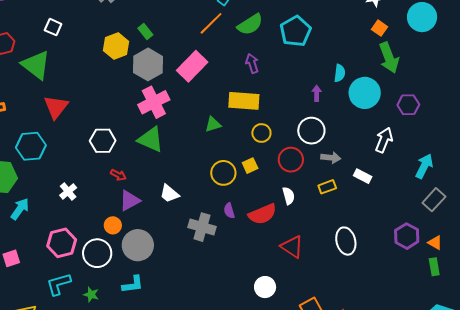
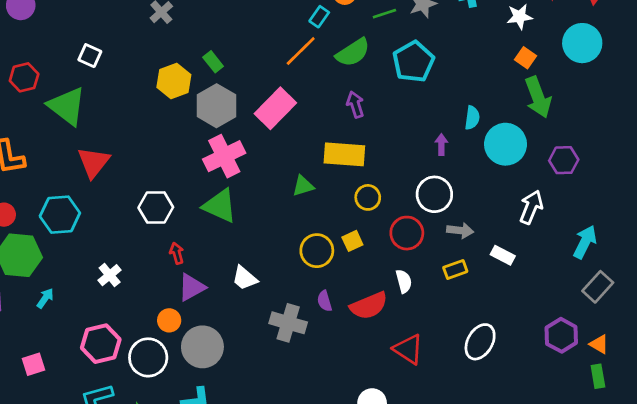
red arrow: (118, 175) -> (177, 253), turned -133
cyan arrow: (20, 209) -> (45, 298), size x0.7
white ellipse: (346, 241) -> (480, 342), turned 44

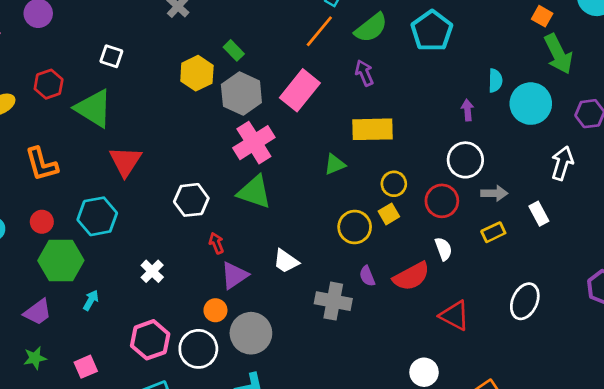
purple arrow: (355, 105) -> (364, 73), moved
yellow circle: (368, 197) -> (394, 184), moved
white rectangle: (503, 255) -> (539, 214), turned 40

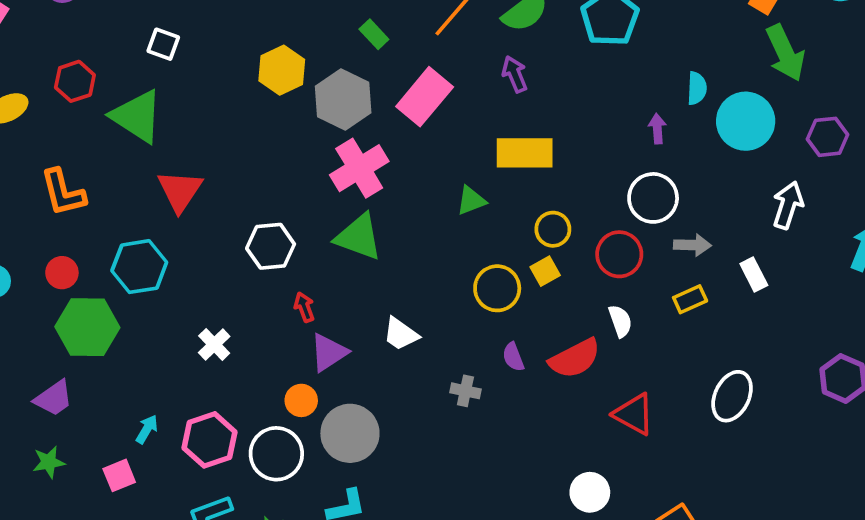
green rectangle: (234, 50) -> (374, 34), moved
cyan arrow: (91, 300) -> (147, 429), moved
gray cross: (333, 301) -> (465, 391), size x0.6

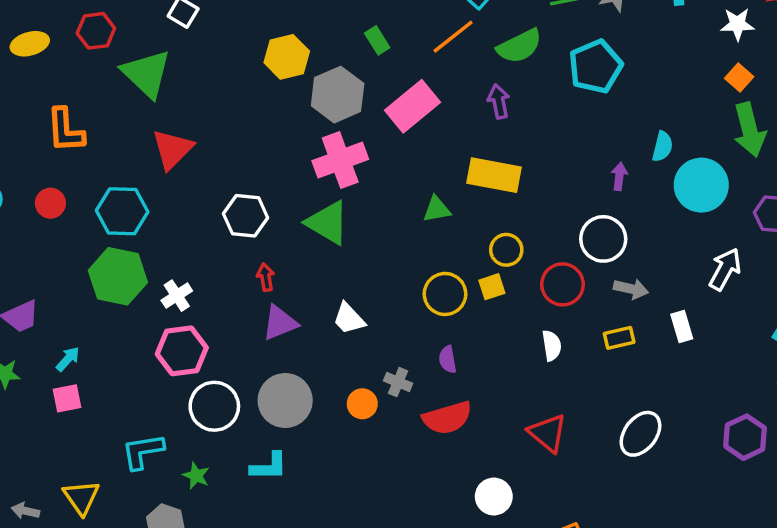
green hexagon: (87, 327) -> (118, 276), moved
red semicircle: (575, 358) -> (447, 418), moved
orange circle: (301, 400) -> (362, 404), moved
cyan arrow: (147, 429) -> (68, 359), moved
pink hexagon: (210, 440) -> (182, 351), moved

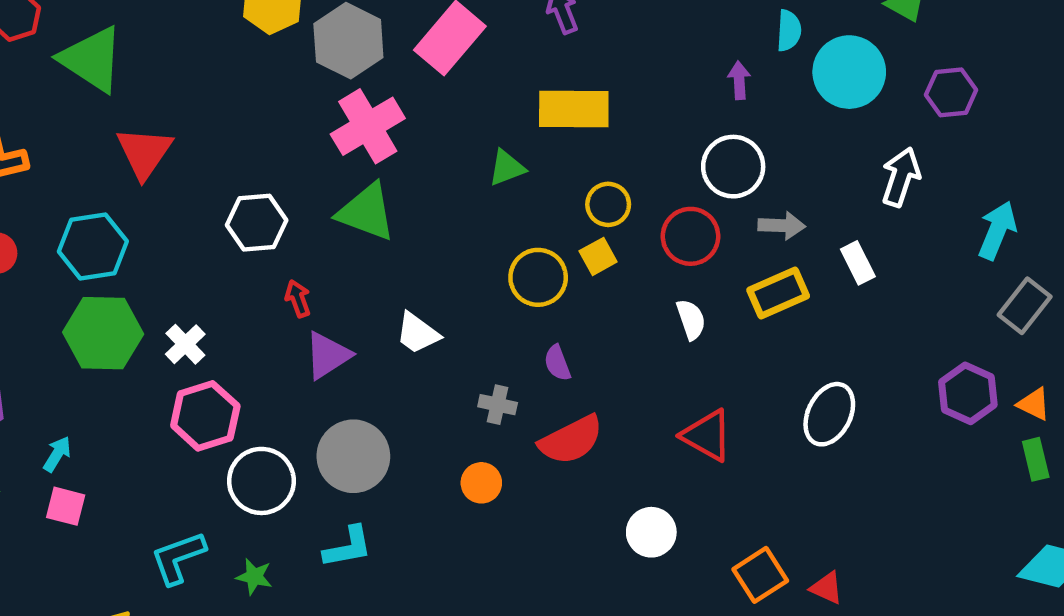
yellow rectangle: (619, 338) -> (778, 293), size x1.4
pink square: (67, 398) -> (66, 506), turned 36
orange circle: (362, 404) -> (481, 483), moved

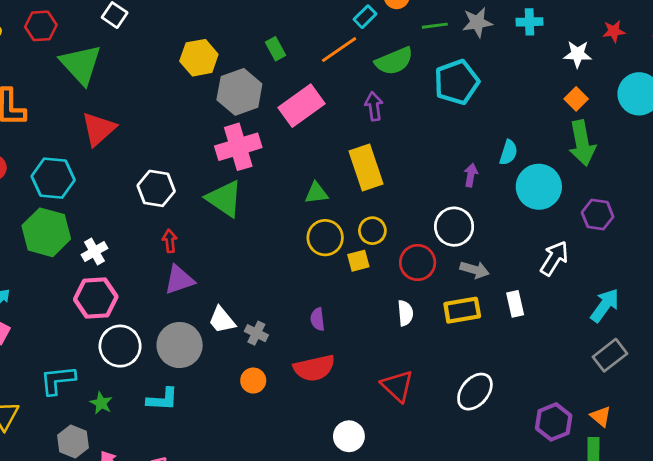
yellow rectangle: (574, 109) -> (366, 168), turned 57
yellow circle: (538, 277) -> (325, 238), moved
white trapezoid: (418, 333) -> (222, 320), moved
purple hexagon: (968, 393) -> (554, 422), moved
gray cross: (498, 405) -> (256, 333), moved

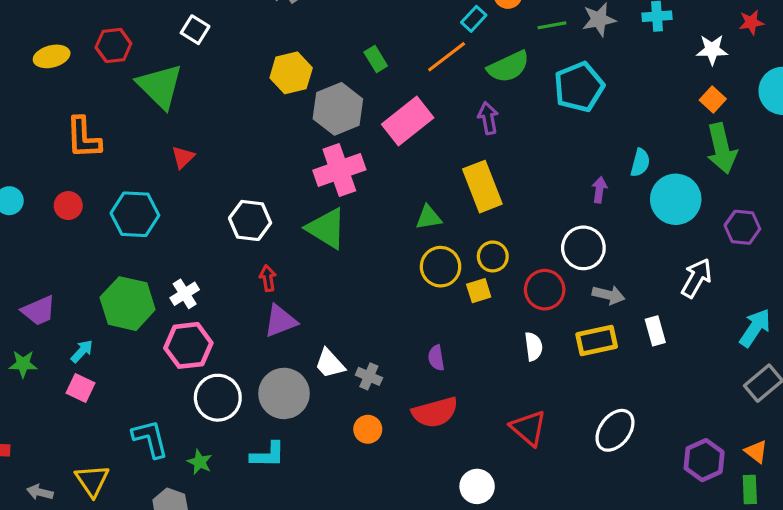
red triangle: (99, 129) -> (183, 157), size x0.6
green hexagon: (46, 232) -> (128, 304), moved
cyan L-shape: (58, 380) -> (150, 439), turned 84

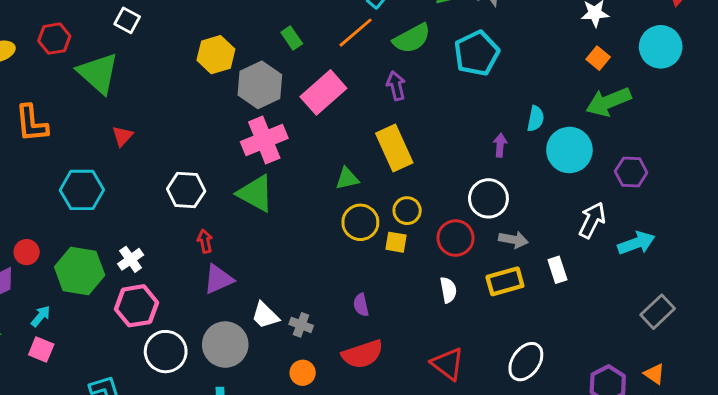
green arrow: (722, 148) -> (608, 102), turned 84
red circle: (68, 206) -> (27, 252), moved
yellow square: (479, 291) -> (396, 242), turned 30
cyan arrow: (755, 328) -> (636, 243), moved, turned 39

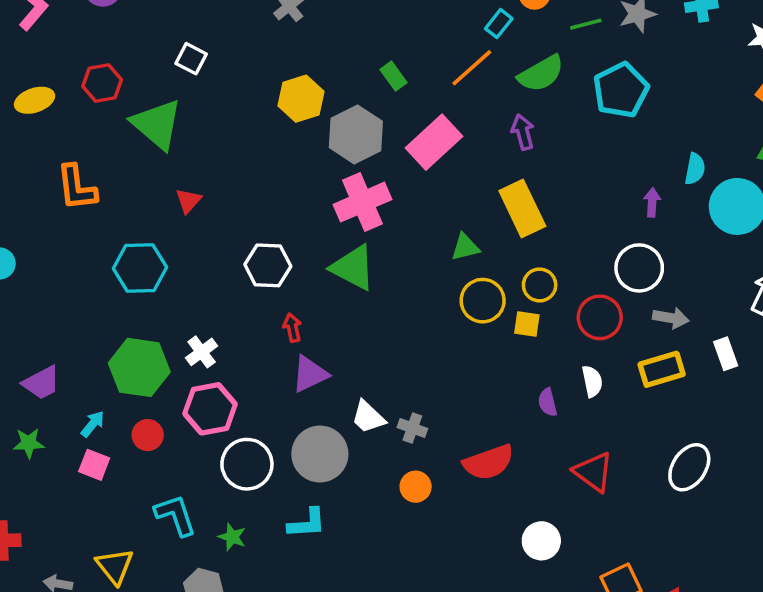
red circle: (27, 252) -> (148, 435), moved
purple semicircle: (361, 305) -> (548, 402), moved

